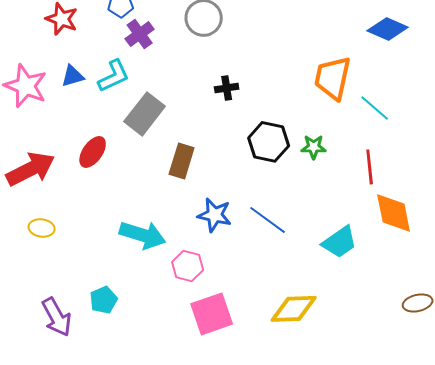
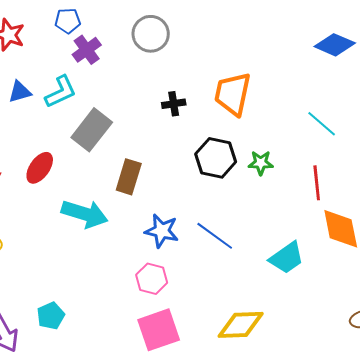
orange trapezoid: (333, 78) -> (233, 94), moved
cyan arrow: (143, 235) -> (85, 214), moved
pink hexagon: (188, 266) -> (152, 279), moved

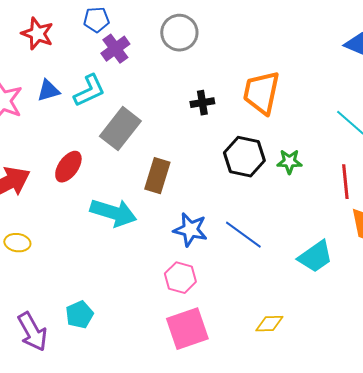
yellow diamond: (241, 325) -> (269, 324), size x0.6

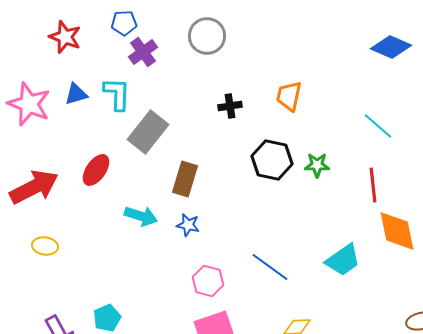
cyan L-shape: (89, 91) -> (117, 94), turned -63
orange trapezoid: (261, 93) -> (289, 96), size x0.7
cyan arrow: (113, 213) -> (141, 216), size x0.7
blue star: (190, 230) -> (188, 225), moved, size x0.7
blue line: (243, 235) -> (270, 267), moved

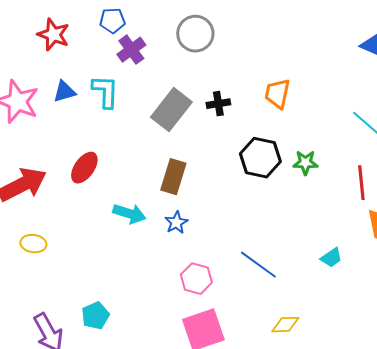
gray rectangle: (148, 132) -> (171, 110), moved
blue star: (188, 225) -> (176, 223), turned 30
cyan trapezoid: (343, 260) -> (331, 258), size x0.6

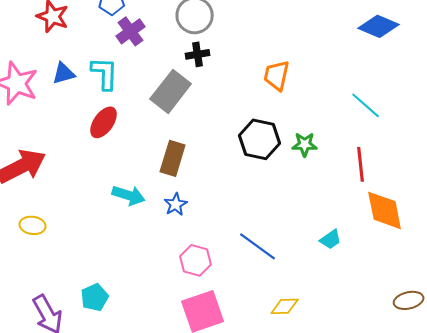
black cross: (218, 104) -> (198, 54), moved
red ellipse: (84, 168) -> (104, 122), moved

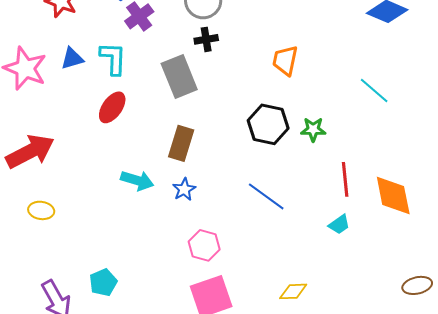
gray rectangle: (171, 91) -> (179, 76), turned -60
red line: (361, 164) -> (345, 179), moved
blue line: (258, 246) -> (266, 196), moved

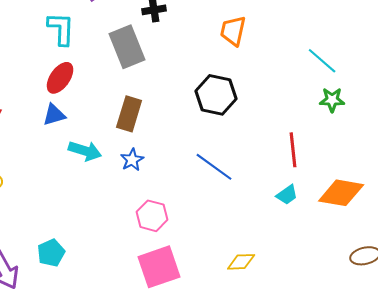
blue triangle: (72, 58) -> (54, 115), moved
green star: (313, 129) -> (332, 100), moved
orange diamond: (393, 195) -> (341, 193), moved, turned -69

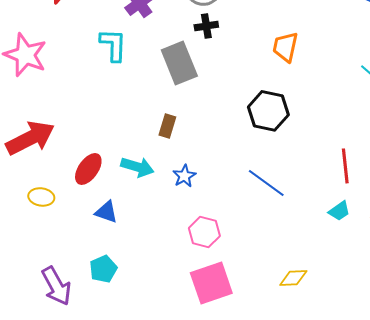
red ellipse: (60, 78) -> (88, 169), moved
brown rectangle: (129, 114) -> (167, 126), moved, size x0.7
blue triangle: (54, 115) -> (106, 212), moved, turned 35

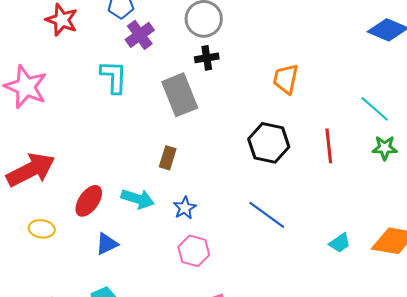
red line: (345, 166) -> (329, 146), moved
blue triangle: (106, 212) -> (107, 244), turned -45
pink hexagon: (204, 232) -> (194, 251), moved

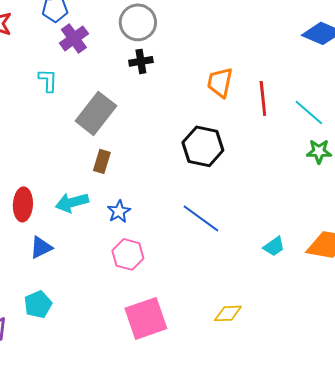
cyan L-shape: (114, 77) -> (48, 80), size x0.7
gray rectangle: (180, 95) -> (96, 113), moved, turned 60
red line: (329, 146) -> (263, 98), moved
cyan arrow: (138, 199) -> (72, 202), turned 148
red ellipse: (89, 201) -> (23, 204), turned -32

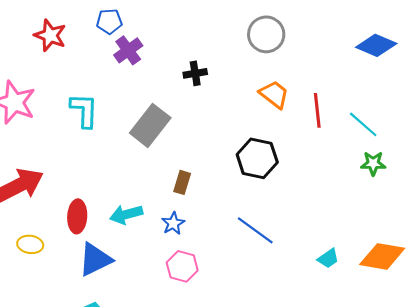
gray circle: (138, 22) -> (266, 34), moved
cyan L-shape: (48, 80) -> (84, 110), moved, size x1.5
orange trapezoid: (220, 82) -> (274, 94), turned 116
brown rectangle: (102, 161) -> (182, 182), moved
blue triangle: (41, 247) -> (95, 259), size x1.5

